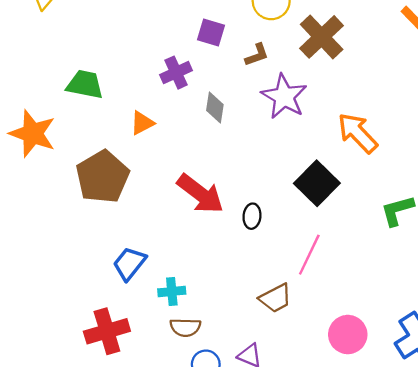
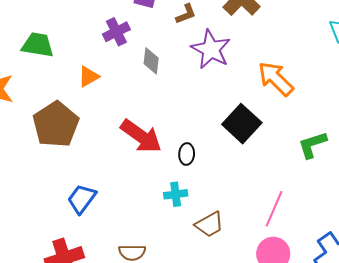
pink line: (309, 255) -> (274, 209), moved
cyan cross: (172, 292) -> (176, 194), moved

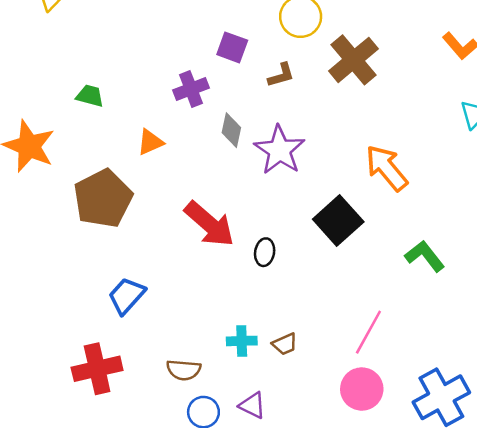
green trapezoid: (38, 45) -> (90, 96), size x0.7
purple star: (211, 49) -> (280, 150), moved
green L-shape: (312, 145) -> (425, 256), turned 64
cyan cross: (176, 194) -> (242, 341), moved
brown trapezoid: (209, 224) -> (285, 344), size x0.7

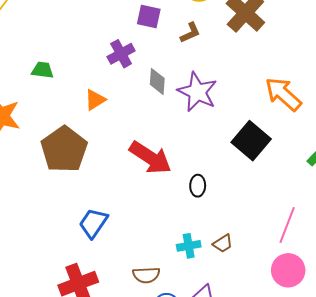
black ellipse: (265, 252) -> (198, 186), moved

